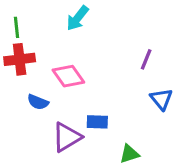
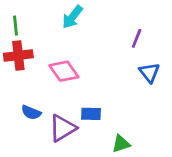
purple line: (146, 59) -> (137, 38), moved
blue triangle: (161, 99) -> (149, 73), moved
blue semicircle: (38, 102) -> (31, 112), moved

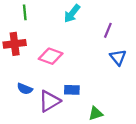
cyan arrow: (72, 17) -> (72, 13), moved
green line: (15, 26) -> (25, 12), moved
pink diamond: (64, 71) -> (51, 56), turned -35

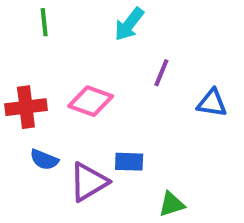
purple line: (108, 30) -> (161, 73), moved
red cross: (15, 44) -> (26, 107), moved
blue triangle: (118, 57) -> (212, 103), turned -42

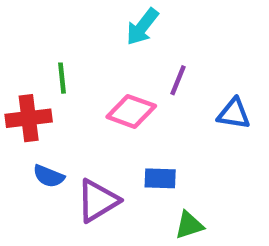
green line: (44, 22) -> (62, 78), moved
pink diamond: (91, 101) -> (131, 111), moved
blue rectangle: (129, 162) -> (160, 178), moved

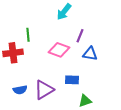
blue triangle: (234, 114) -> (90, 54), moved
blue semicircle: (49, 176) -> (20, 90), moved, turned -32

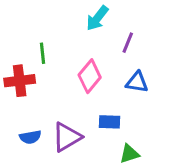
purple line: (80, 36) -> (128, 43), moved
pink diamond: (59, 50) -> (90, 76), turned -70

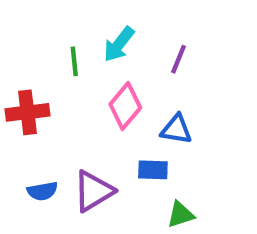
cyan arrow: (97, 18) -> (119, 44), moved
green line: (42, 53) -> (74, 61), moved
blue triangle: (137, 82) -> (176, 129), moved

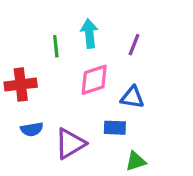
cyan arrow: (119, 44) -> (89, 33), turned 136
pink diamond: (125, 106) -> (94, 80), turned 32
blue semicircle: (42, 191) -> (32, 129), moved

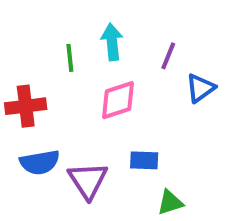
blue triangle: (132, 97) -> (200, 88), moved, turned -45
blue semicircle: (32, 129) -> (40, 162), size x1.4
purple triangle: (70, 144) -> (88, 180), turned -32

